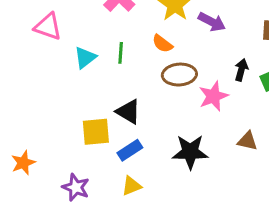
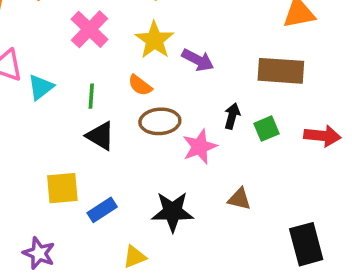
cyan triangle: (85, 58) -> (41, 87), moved
black triangle: (128, 112) -> (100, 136), moved
yellow triangle: (131, 186) -> (135, 257), moved

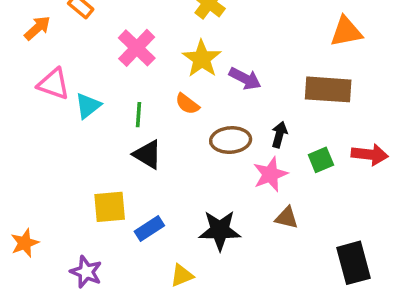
brown ellipse: (160, 121) -> (231, 140), moved
green square: (266, 129) -> (321, 160), moved
pink star: (200, 147) -> (270, 174), moved

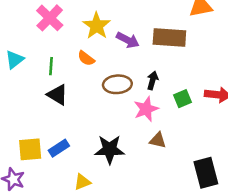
brown rectangle: (328, 89) -> (169, 37), moved
yellow square: (110, 207) -> (30, 149), moved

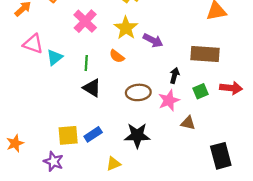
brown rectangle: (169, 37) -> (205, 54), moved
brown ellipse: (117, 84) -> (138, 92), moved
brown triangle: (158, 140) -> (188, 123), moved

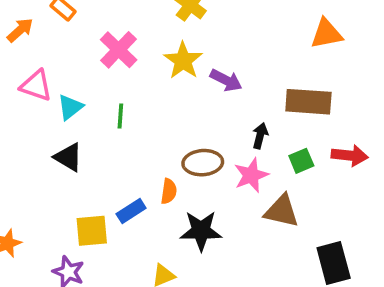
orange semicircle: (117, 56) -> (169, 191), moved, turned -119
black triangle: (92, 88) -> (68, 157), moved
brown triangle: (188, 123) -> (282, 211), size x1.5
blue rectangle: (93, 134) -> (131, 211), moved

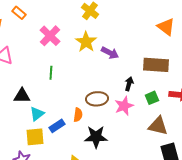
orange triangle: (326, 34) -> (166, 27), turned 48
cyan triangle: (70, 107) -> (37, 114), moved
black triangle: (68, 157) -> (22, 96), turned -30
brown triangle: (282, 211) -> (158, 126), moved

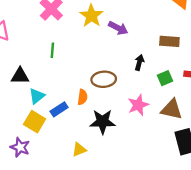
brown rectangle: (156, 65) -> (169, 41), size x0.7
pink star: (124, 106) -> (138, 105), moved
yellow square: (35, 137) -> (35, 122), turned 36

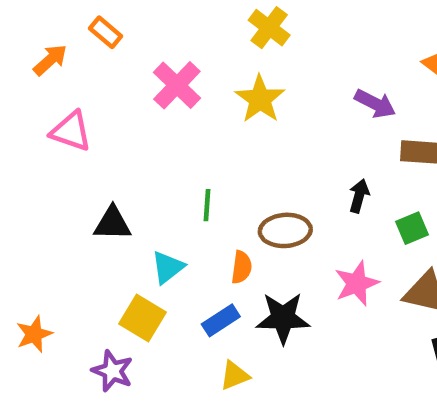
purple arrow: (118, 28) -> (375, 104), moved
green line: (52, 50) -> (207, 205), moved
cyan triangle: (37, 96) -> (168, 267), moved
blue rectangle: (59, 109) -> (221, 320), moved

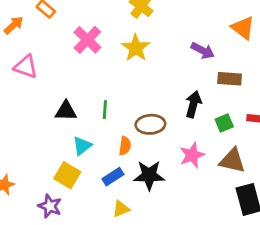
black arrow: (359, 196) -> (193, 104), size x1.4
black triangle: (112, 224) -> (66, 111), moved

